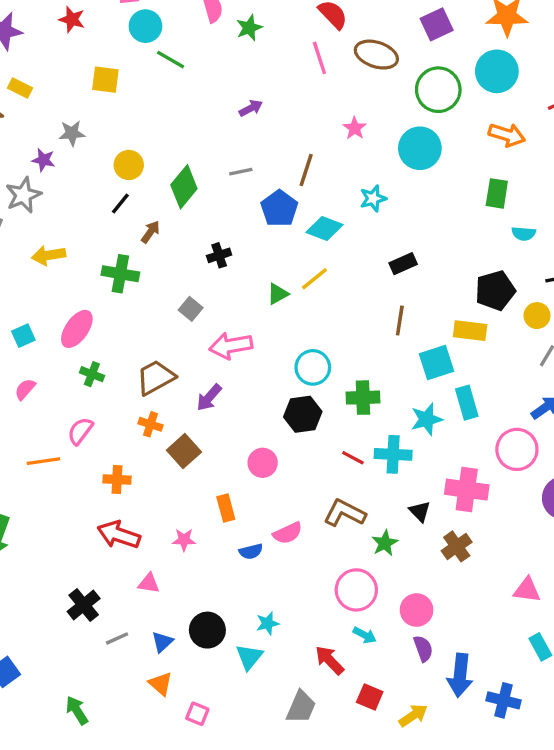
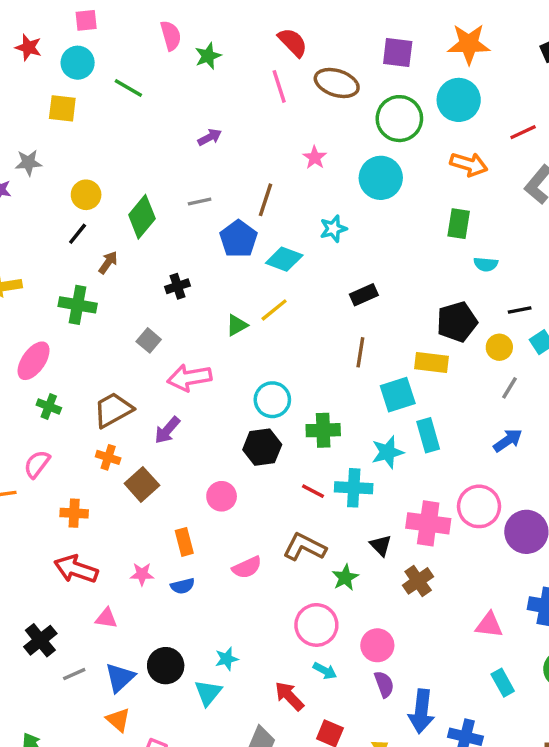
purple square: (437, 24) -> (398, 53), turned 32
cyan circle: (145, 26) -> (78, 63), moved
pink circle: (517, 449) -> (479, 506), moved
blue semicircle: (251, 551) -> (183, 586), moved
blue triangle: (162, 642) -> (120, 677), size x1.4

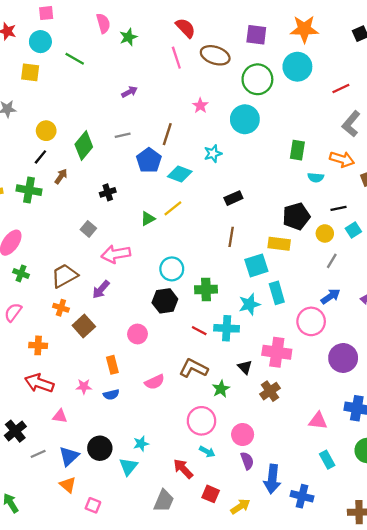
orange arrow: (469, 164) -> (342, 159), moved
green cross: (78, 305) -> (29, 190), moved
pink circle: (479, 506) -> (311, 321), moved

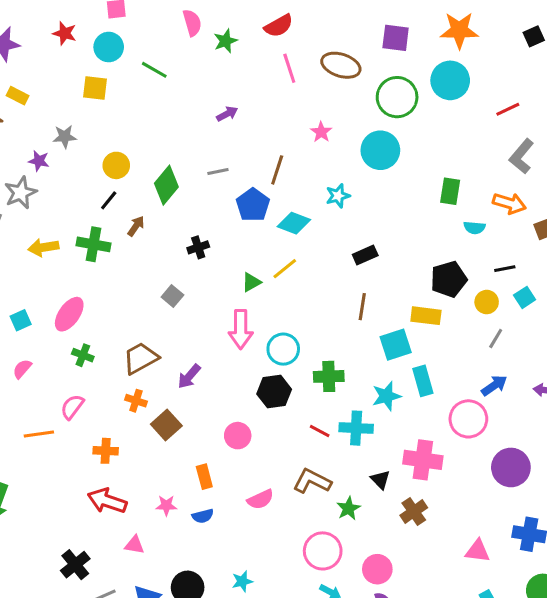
red semicircle: (185, 28) -> (279, 26), moved, turned 105
pink arrow: (116, 254) -> (241, 329), moved, turned -80

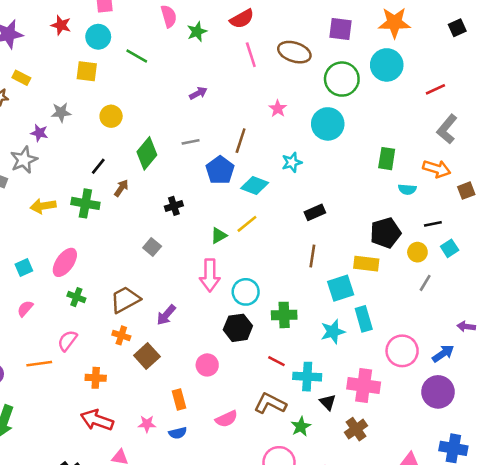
yellow circle: (116, 165) -> (111, 116), moved
blue arrow: (494, 386) -> (443, 353), moved
cyan cross: (356, 428) -> (307, 377), moved

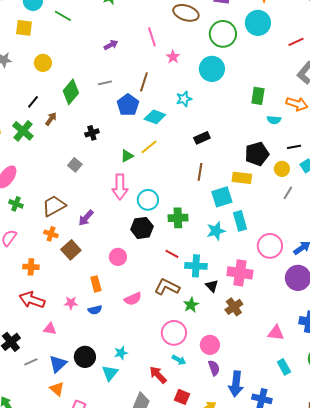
pink line: (251, 55) -> (152, 37), moved
green cross: (85, 203) -> (23, 131), turned 30

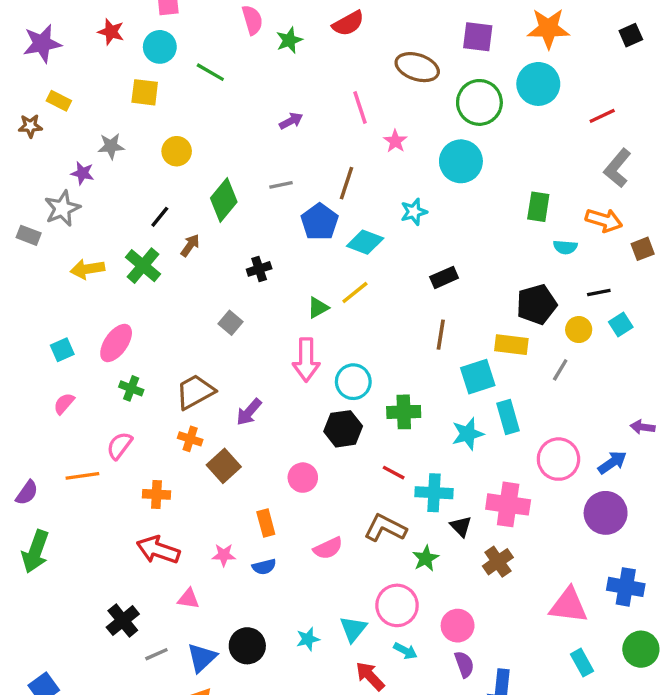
gray line: (288, 193) -> (560, 370), moved
pink triangle: (276, 333) -> (569, 605), size x1.4
cyan triangle: (110, 373) -> (353, 629), moved

